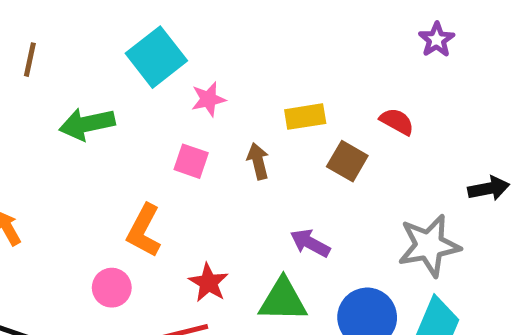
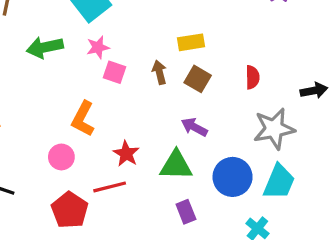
pink star: (208, 99) -> (98, 47), moved
red semicircle: (397, 122) -> (252, 77), moved, turned 60
brown square: (347, 161) -> (198, 79), moved

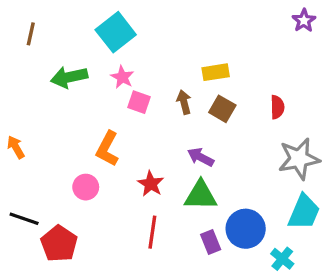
pink star: (98, 47) -> (122, 77), turned -30
purple arrow: (194, 127) -> (201, 157), moved
blue circle: (233, 177) -> (246, 229), moved
red line: (110, 187) -> (152, 232), moved, turned -68
red pentagon: (70, 210) -> (59, 244), moved

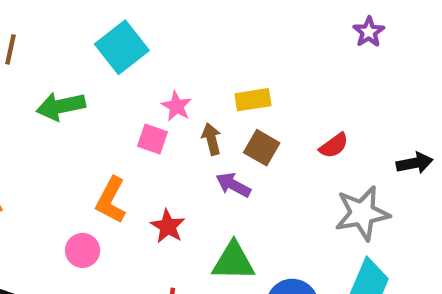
pink star: (122, 77) -> (177, 106), moved
red semicircle: (277, 107) -> (334, 146), turned 55
purple arrow: (201, 157) -> (233, 185), moved
red star: (151, 184) -> (168, 226), moved

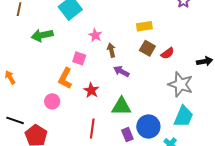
yellow rectangle: (253, 100) -> (144, 26), moved
pink square: (152, 139) -> (79, 58), moved
brown square: (262, 148) -> (147, 48), moved
gray star: (362, 213) -> (181, 84), turned 30

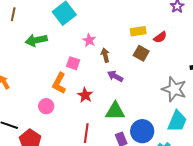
red semicircle: (167, 53) -> (160, 37), moved

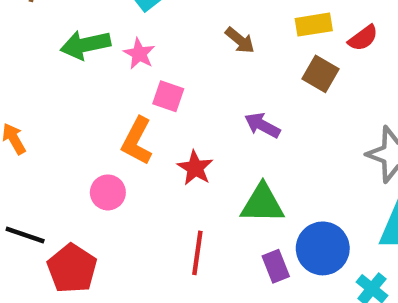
pink star: (89, 40) -> (139, 54), moved
brown arrow: (105, 55) -> (240, 40), moved, turned 144

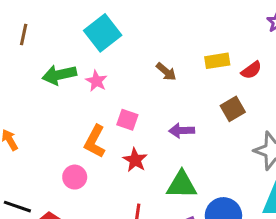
brown square: (320, 74) -> (233, 109), moved, turned 30
pink square: (168, 96) -> (127, 120), moved
purple arrow: (262, 125) -> (182, 131), turned -30

